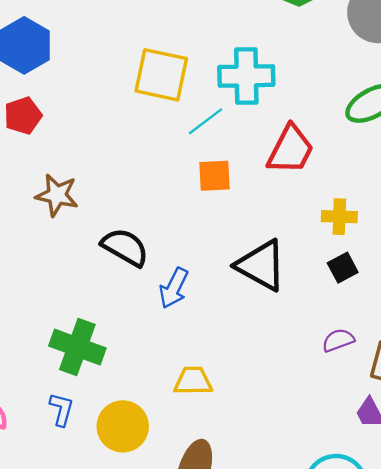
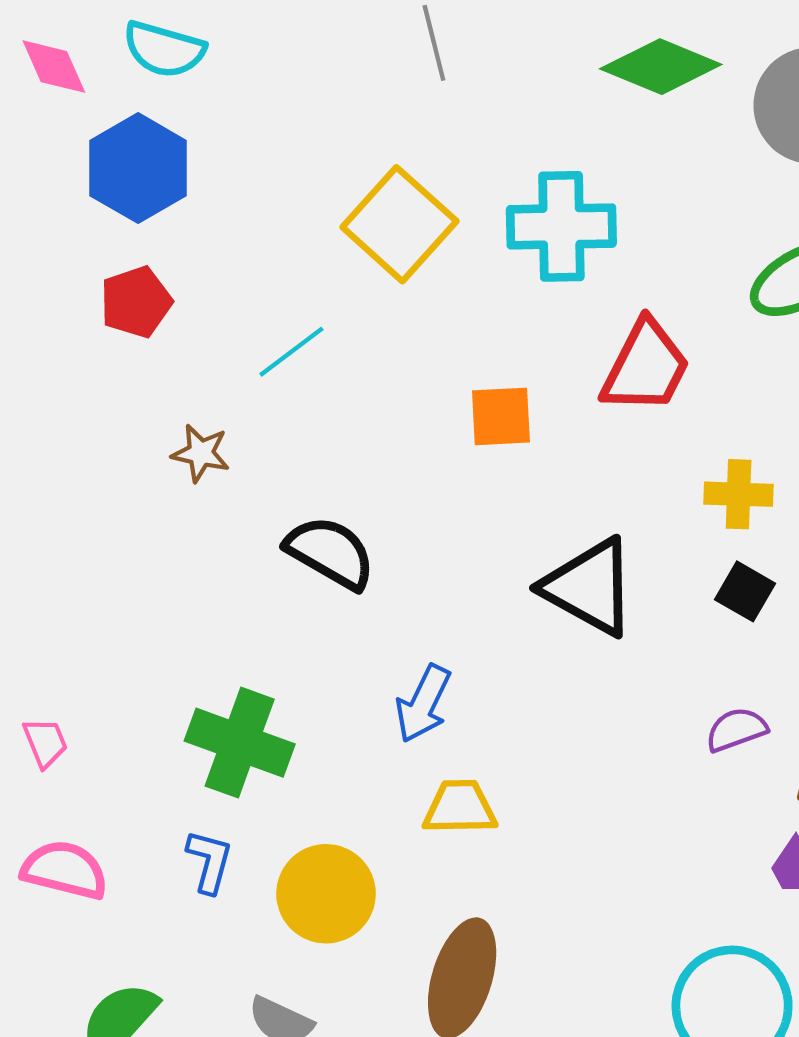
yellow square: (161, 75) -> (399, 224), turned 30
cyan line: (206, 121) -> (291, 352), moved
brown star: (57, 195) -> (201, 453), size x0.7
black square: (343, 268) -> (745, 591), turned -32
blue arrow: (174, 288) -> (423, 704), moved

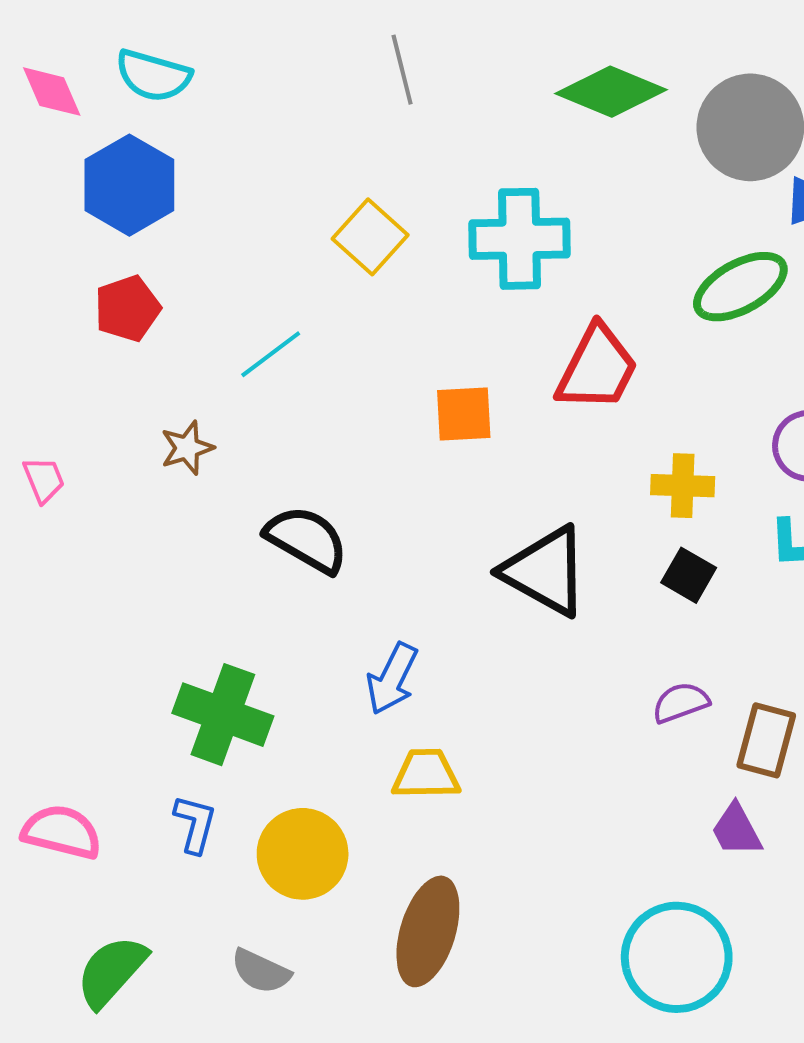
yellow square: (399, 224) -> (370, 237), size x0.7
brown star: (201, 453) -> (187, 448), turned -30
pink trapezoid: (45, 743) -> (44, 480), moved

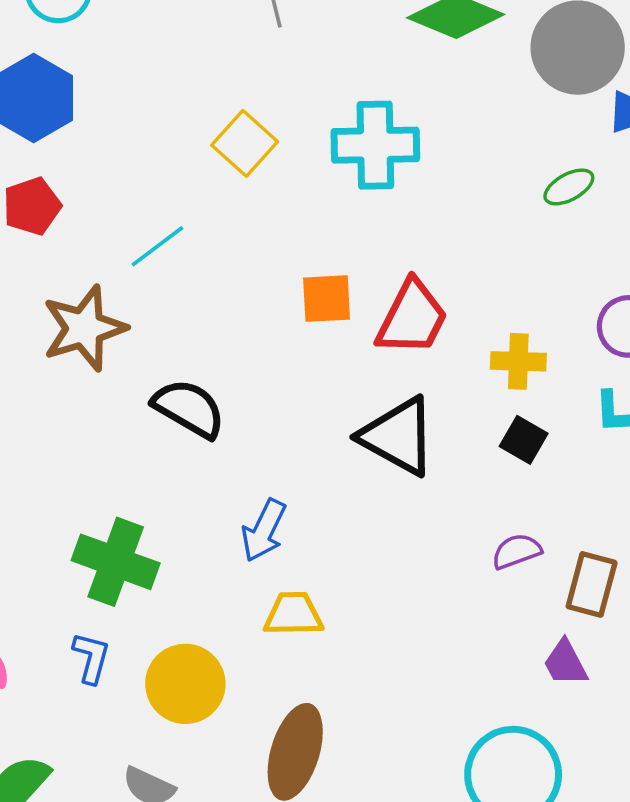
green ellipse: (740, 287) -> (569, 187), size x0.6
red trapezoid: (597, 368) -> (412, 318), moved
brown star: (187, 448) -> (84, 328), size x1.8

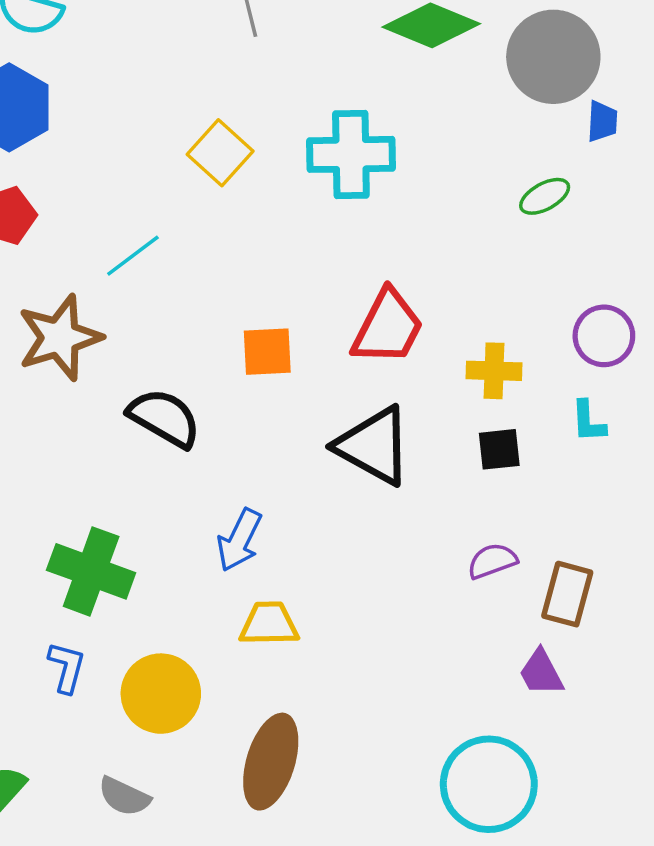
orange square: (327, 299) -> (267, 352), moved
black square: (524, 440) -> (499, 449), turned -36

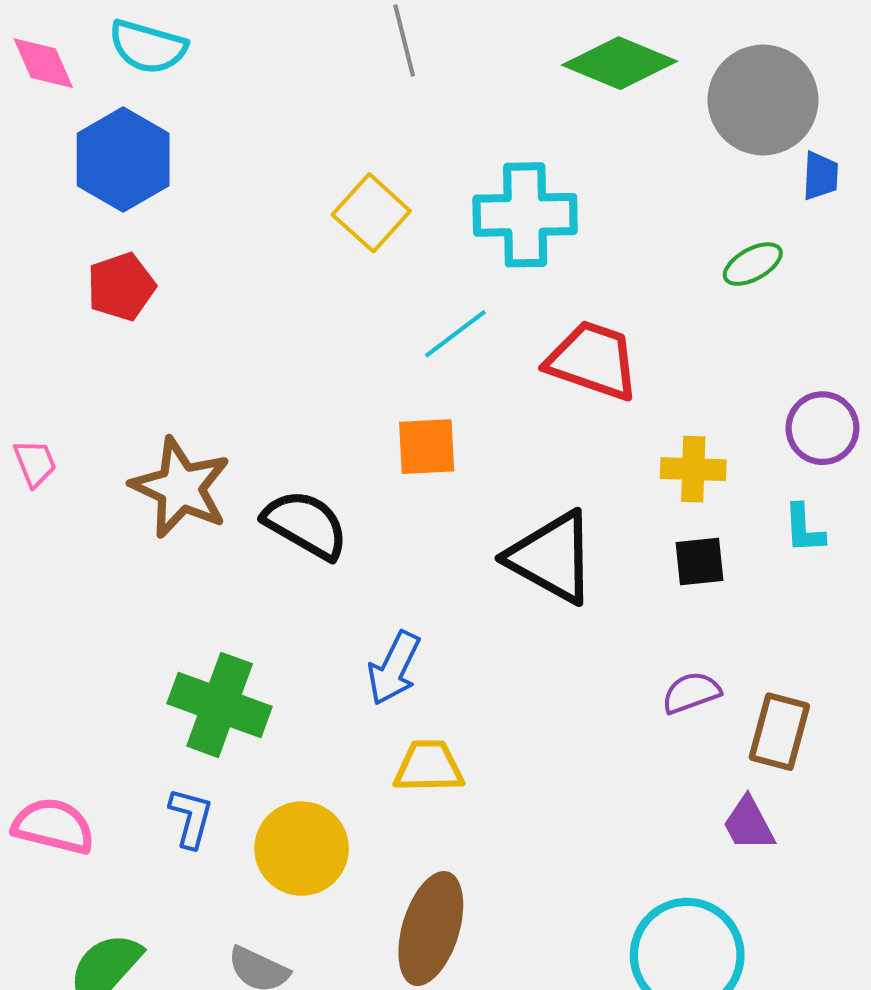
cyan line: (133, 256) -> (455, 334), moved
red trapezoid: (388, 327) -> (593, 360), moved, turned -98
brown star: (60, 338) -> (181, 488), moved, turned -30

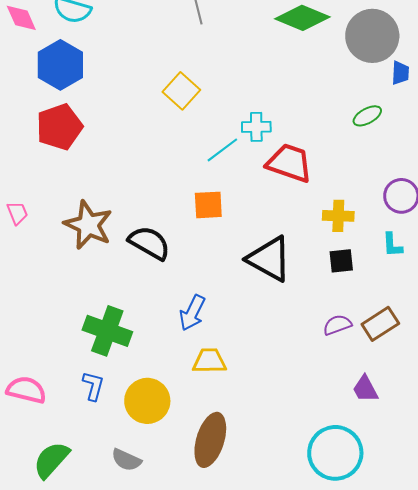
cyan cross: (525, 215) -> (256, 127), moved, size x0.6
red pentagon: (121, 287) -> (59, 127), size x1.4
brown rectangle: (779, 732) -> (380, 324), moved, turned 42

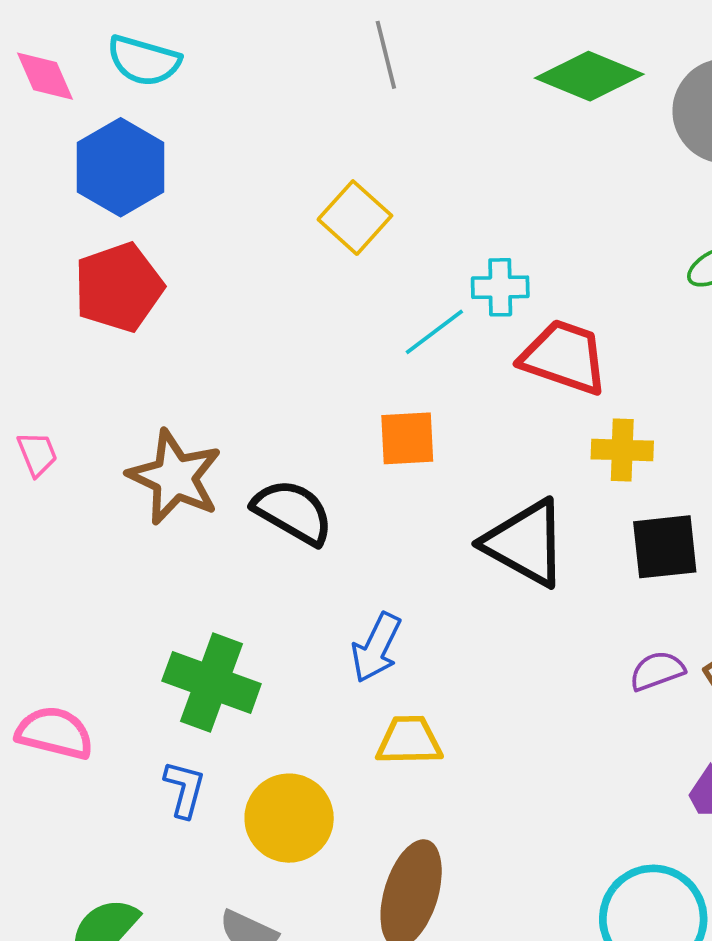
yellow cross: (338, 216) -> (622, 450), moved
black square: (341, 261) -> (665, 547), size x1.4
pink semicircle: (26, 390) -> (55, 733), moved

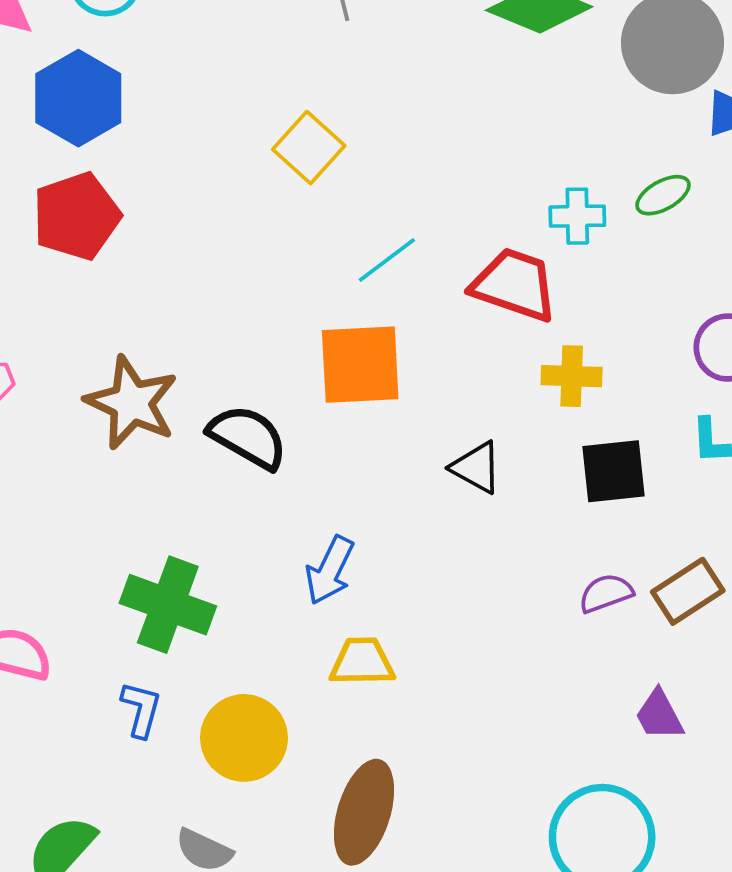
cyan cross: (500, 287) -> (577, 216), moved
orange square: (407, 438) -> (360, 365), size x1.5
black triangle: (525, 543) -> (476, 468), size x0.6

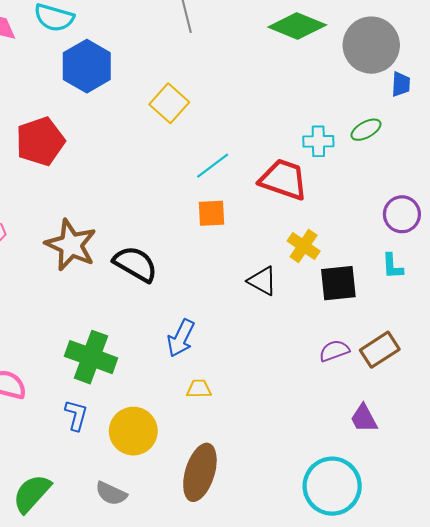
blue hexagon: (78, 98) -> (87, 66), moved
orange square: (360, 365) -> (212, 213), moved, size x0.6
yellow cross: (572, 376) -> (304, 246), moved, turned 32
yellow trapezoid: (362, 662) -> (199, 389), size x0.7

